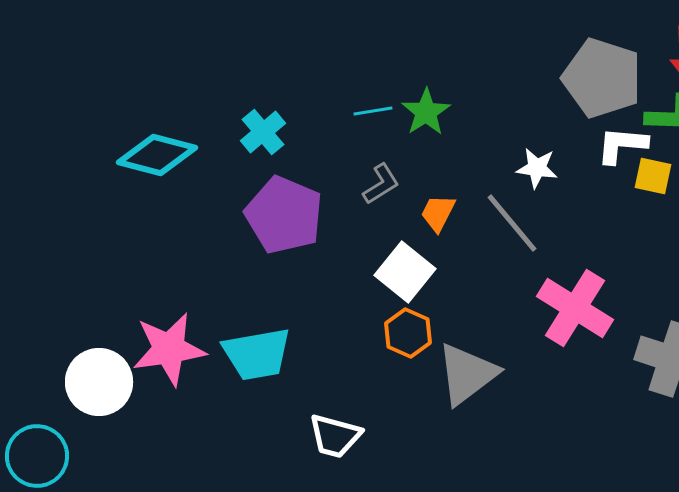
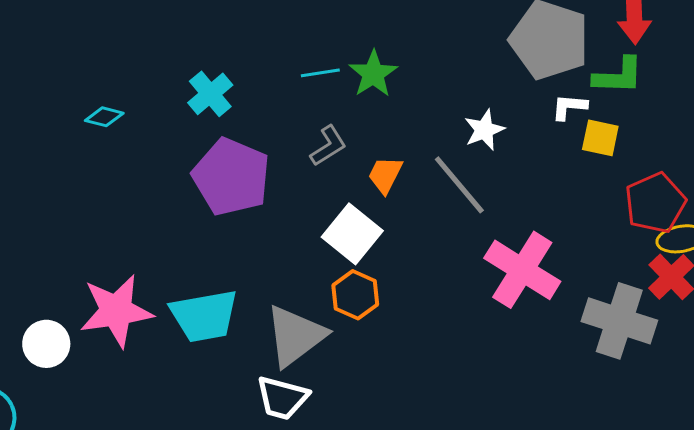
white L-shape: (622, 145) -> (569, 107), size x0.7
cyan diamond: (157, 155) -> (104, 117), size x0.5
white star: (537, 168) -> (484, 130), turned -30
gray triangle: (467, 374) -> (295, 336), moved
white circle: (99, 382) -> (46, 344), size x0.7

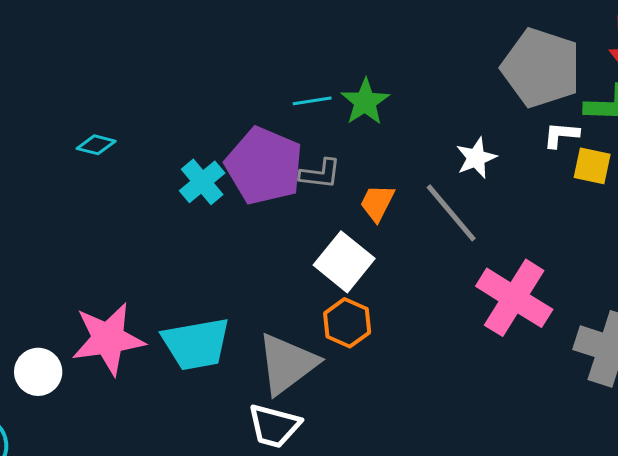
cyan cross: (210, 94) -> (202, 182), moved
gray L-shape: (328, 146) -> (320, 174), turned 39
purple pentagon: (231, 177) -> (264, 166), moved

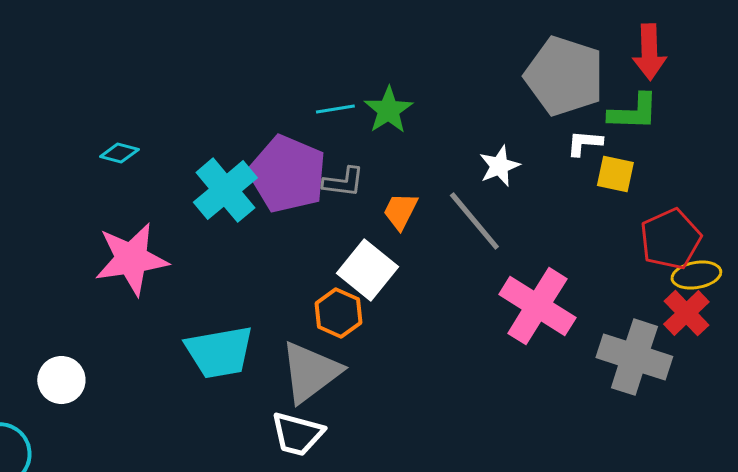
cyan cross: (202, 182) -> (225, 190), size x1.4
orange hexagon: (347, 323) -> (338, 313), moved
pink star: (108, 339) -> (131, 259), moved

